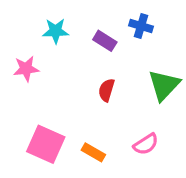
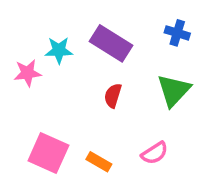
blue cross: (141, 26) -> (177, 33), moved
cyan star: (56, 31) -> (59, 50), moved
purple rectangle: (105, 41) -> (111, 43), size x1.6

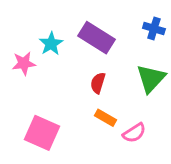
cyan star: (59, 50) -> (51, 44), turned -30
orange rectangle: (99, 162) -> (106, 118), moved

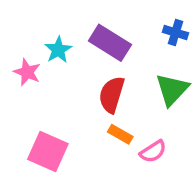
pink star: (24, 63) -> (27, 72), turned 30
red semicircle: (98, 83) -> (112, 95), size x1.5

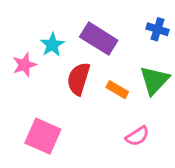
pink star: (27, 72) -> (24, 65), turned 30
red semicircle: (112, 95) -> (79, 79), moved
orange rectangle: (120, 134) -> (117, 90), moved

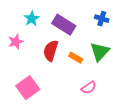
cyan star: (52, 45) -> (32, 19), moved
pink square: (43, 136) -> (28, 88), turned 30

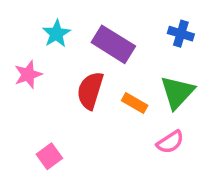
pink square: (28, 88) -> (49, 156), size x0.6
pink semicircle: (89, 88) -> (170, 142), moved

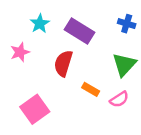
orange rectangle: (135, 103) -> (91, 89), moved
pink square: (49, 156) -> (35, 109), size x1.6

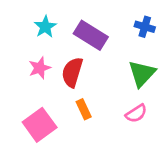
pink star: (20, 52) -> (40, 68), moved
orange rectangle: (91, 89) -> (84, 109), moved, turned 35

